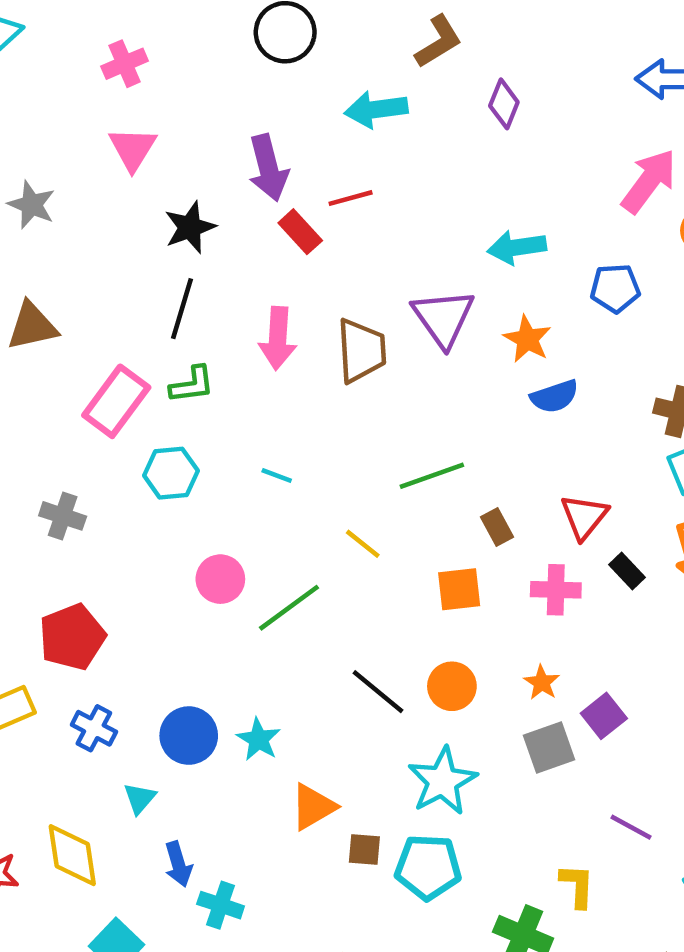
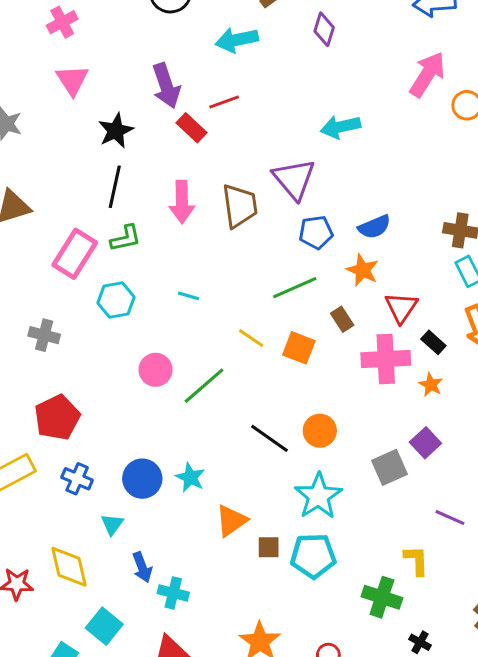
blue pentagon: (615, 288) -> (316, 232), moved
orange star: (527, 339) -> (363, 270), moved
orange square: (459, 589) -> (299, 348), moved, turned 32
pink cross: (556, 590) -> (386, 359), size x1.4
orange star: (542, 683) -> (431, 385), moved

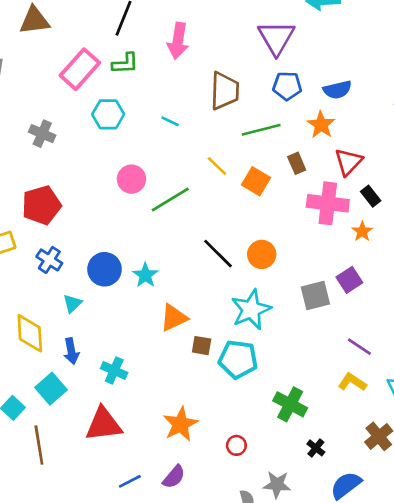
brown trapezoid: (240, 206) -> (225, 91), moved
yellow L-shape: (416, 560) -> (352, 382), moved, turned -64
blue arrow: (142, 567) -> (71, 351), moved

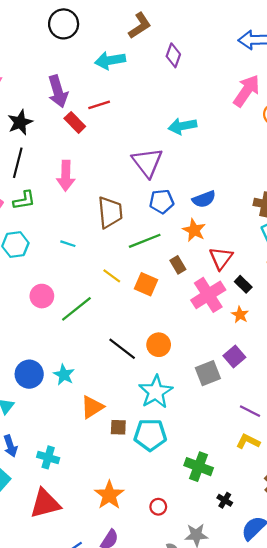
pink cross: (328, 203) -> (208, 295), turned -32

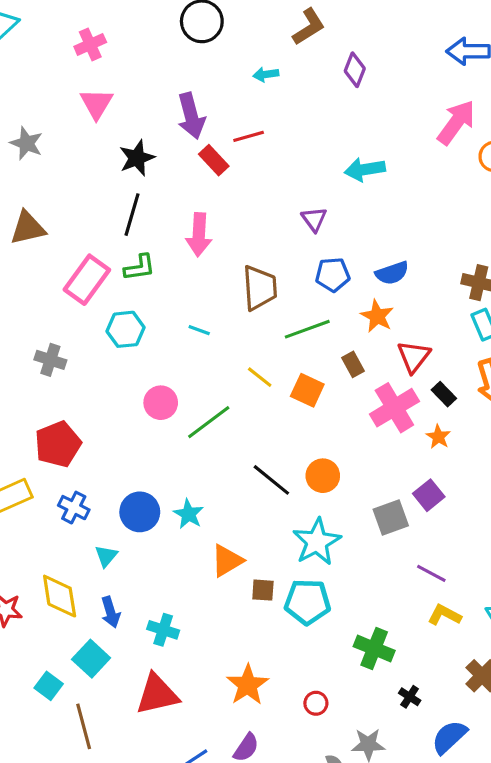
cyan arrow: (110, 60) -> (266, 74), size x0.6
purple triangle: (147, 162) -> (314, 219), size x0.6
purple line: (250, 411) -> (431, 573), moved

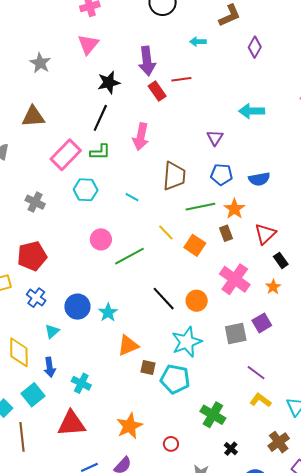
orange star: (377, 316) -> (234, 209), moved
pink cross: (394, 408) -> (235, 279), moved, turned -32

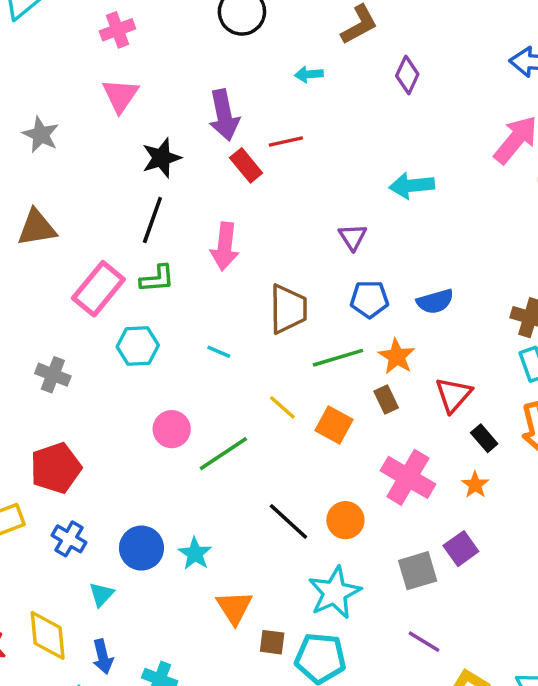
orange triangle: (128, 345) -> (234, 607), turned -35
purple line: (256, 373) -> (424, 642), moved

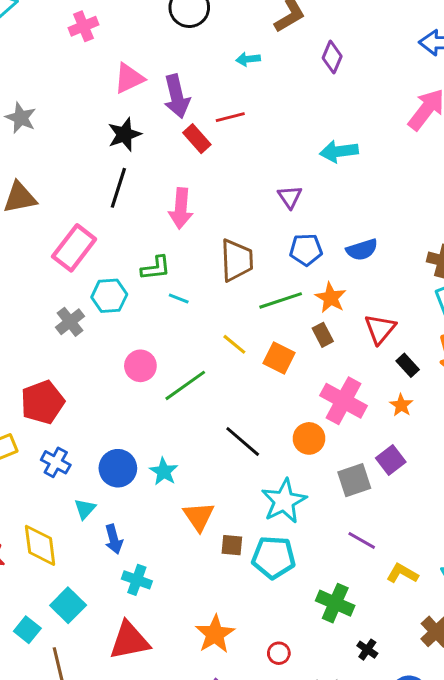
pink triangle: (120, 95) -> (129, 78), moved, turned 32
green L-shape: (157, 279) -> (156, 268), moved
gray cross: (53, 375) -> (70, 322), moved, turned 32
orange circle: (345, 520) -> (309, 438), moved
blue arrow: (103, 657) -> (114, 539), moved

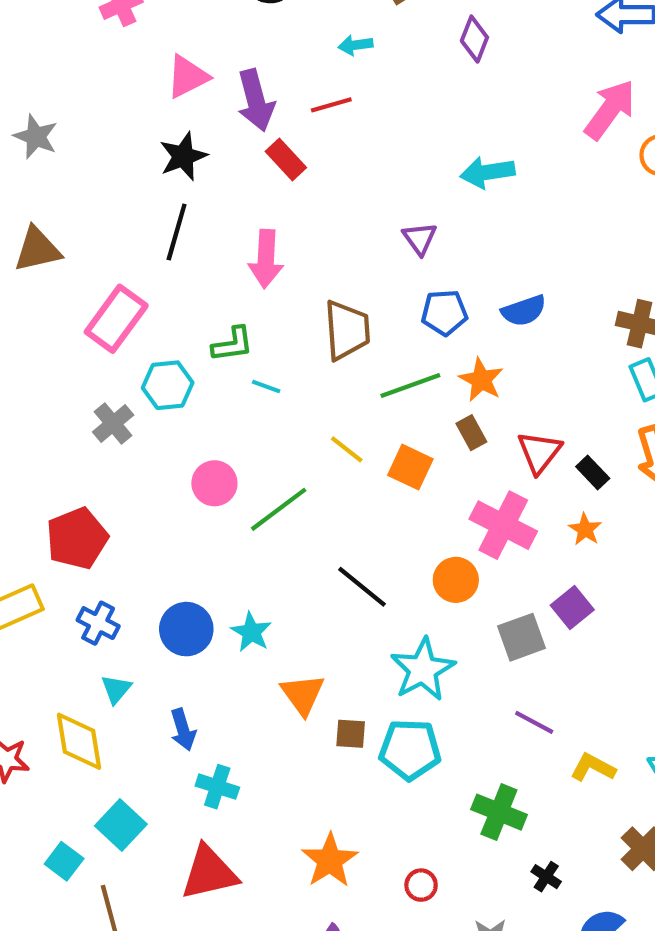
red line: (230, 117) -> (331, 105), moved
red triangle: (380, 329) -> (539, 452), moved
cyan triangle: (85, 509) -> (116, 689), moved

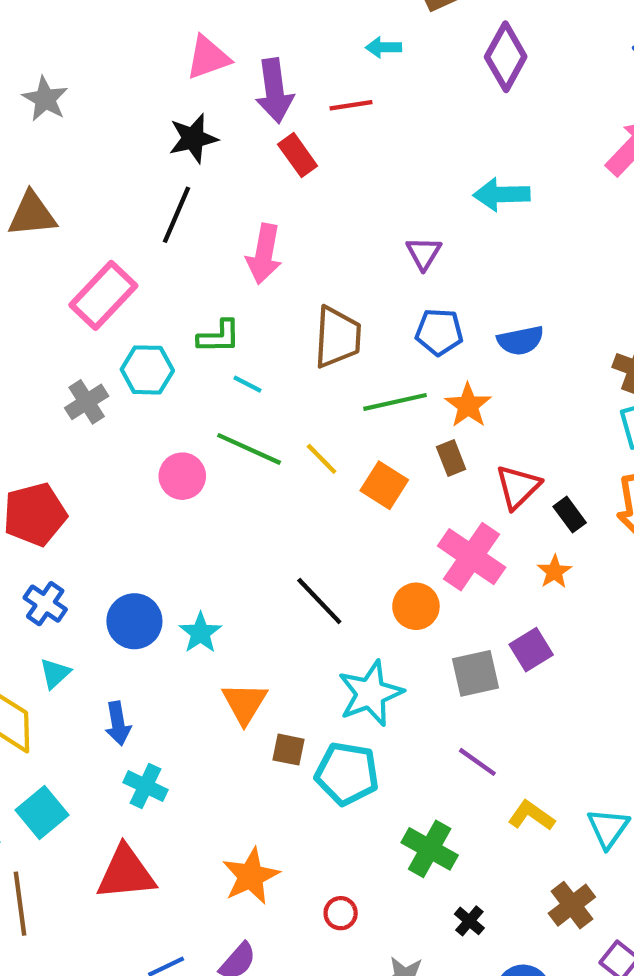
purple diamond: (474, 39) -> (506, 57), size x1.4
green line: (279, 509) -> (249, 449), moved, turned 54

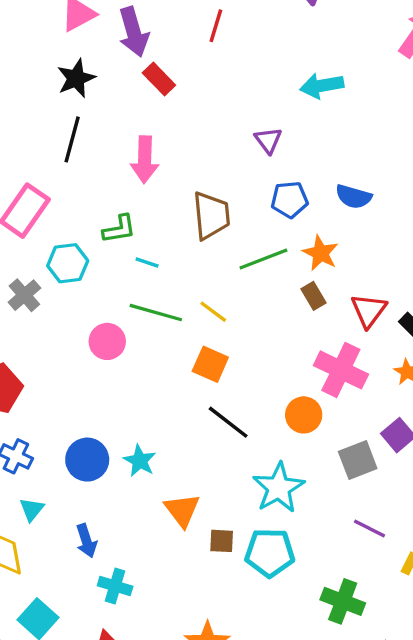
red line: (351, 105) -> (216, 26), moved, turned -56
blue semicircle: (521, 340) -> (354, 197), turned 36
orange square: (384, 485) -> (210, 364), moved

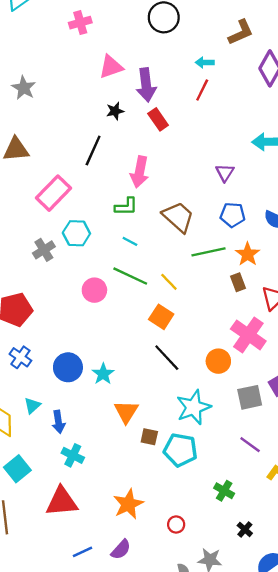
black star: (76, 78) -> (115, 111), moved, size x0.7
brown trapezoid: (211, 215) -> (178, 217), turned -52
green L-shape: (119, 229) -> (126, 207), moved
cyan triangle: (32, 509) -> (32, 406), moved
green cross: (343, 601) -> (224, 491), size x0.7

